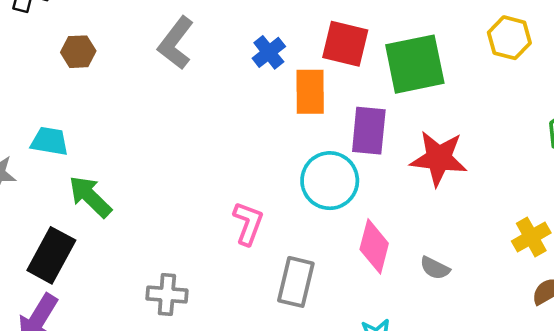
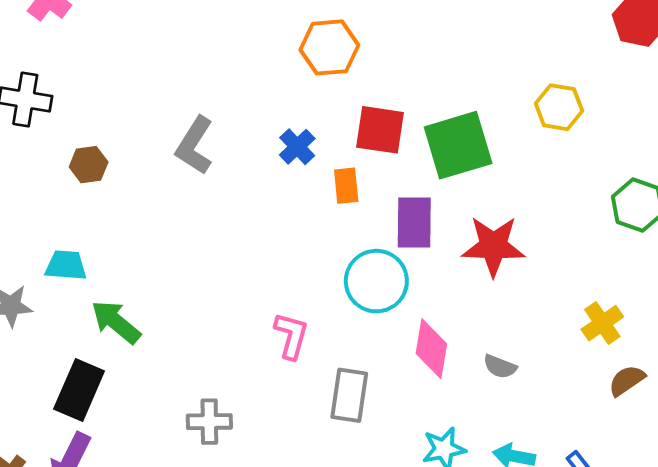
orange rectangle: (310, 92) -> (346, 186), size x0.7

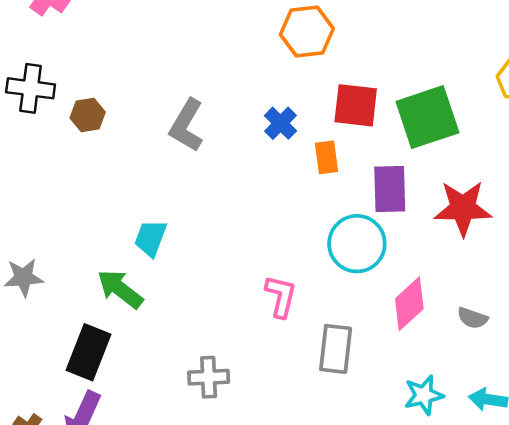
brown hexagon: (89, 165) -> (88, 115), moved
cyan trapezoid: (66, 265) -> (151, 238), moved, turned -72
pink diamond: (431, 349) -> (409, 304), turned 40

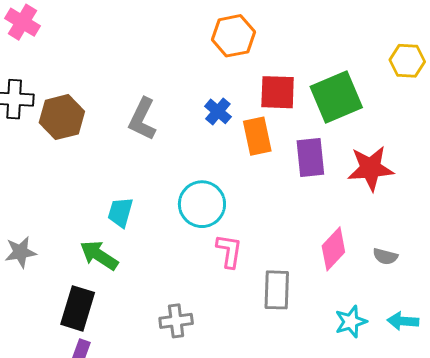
brown hexagon: (88, 115) -> (62, 117), size x1.6
orange rectangle: (327, 157) -> (257, 136), size x1.4
cyan circle: (357, 244) -> (202, 204), moved

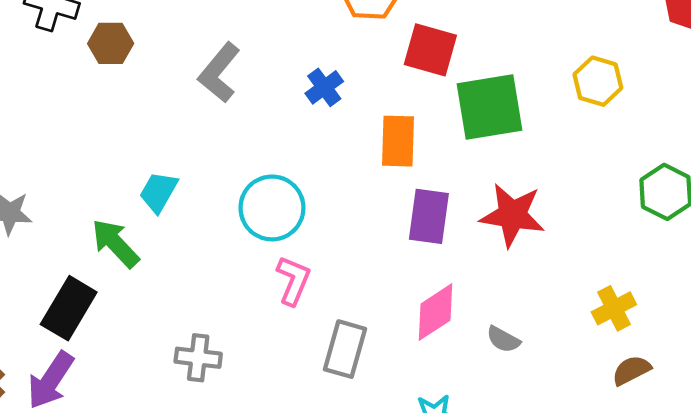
red square: (278, 92) -> (430, 50), moved
brown hexagon: (62, 117) -> (111, 43), size x0.7
orange rectangle: (257, 136) -> (398, 141), moved
purple rectangle: (310, 158) -> (429, 216), moved

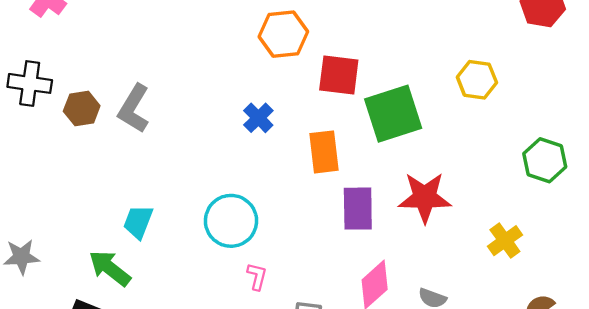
gray L-shape: (219, 73) -> (134, 109), moved
pink L-shape: (293, 280) -> (257, 276), size x0.7
yellow cross: (614, 308) -> (505, 241), moved

